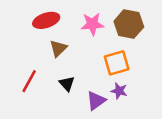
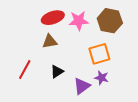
red ellipse: (46, 20) -> (53, 18), moved
brown triangle: (58, 48) -> (50, 41), turned 35
black triangle: (67, 84) -> (57, 72), turned 40

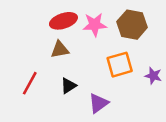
purple star: (101, 78) -> (153, 76), moved

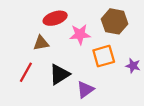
pink star: (95, 25) -> (80, 34), moved
brown triangle: (60, 50) -> (41, 43), moved
black triangle: (68, 86) -> (59, 74), size x1.5

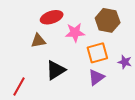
red line: (26, 72) -> (19, 86), moved
purple triangle: (85, 90) -> (96, 77), moved

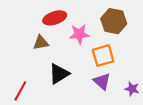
purple star: (125, 62) -> (132, 89), moved
purple triangle: (96, 77) -> (102, 81), turned -42

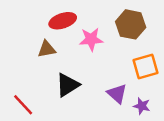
orange square: (103, 56) -> (145, 66), moved
purple star: (132, 89) -> (142, 106), moved
red line: (20, 91) -> (23, 105), turned -72

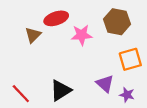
brown triangle: (47, 49) -> (33, 35), moved, turned -35
black triangle: (68, 85) -> (61, 90), moved

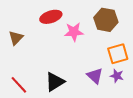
brown triangle: (33, 35) -> (16, 38), moved
purple star: (127, 95) -> (117, 76), moved

